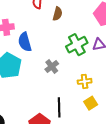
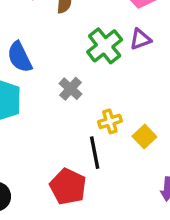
yellow cross: (85, 81) -> (110, 121), moved

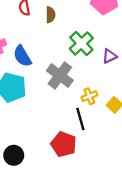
purple triangle: (140, 39) -> (109, 56), moved
gray cross: (71, 89) -> (60, 75), size x1.6

